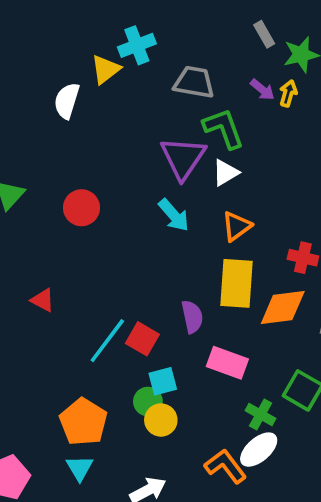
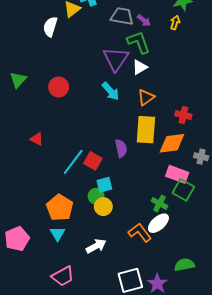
purple arrow: (262, 90) -> (144, 20), moved
pink rectangle: (227, 363) -> (177, 174), moved

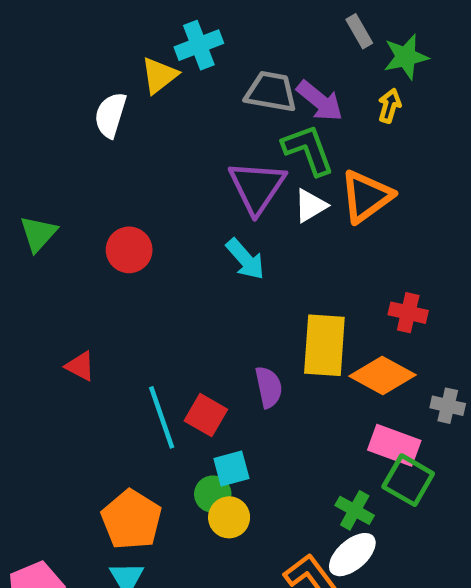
purple arrow: (144, 20) -> (320, 101), size x1.5
orange triangle: (146, 97) -> (366, 196), moved, size x1.4
orange diamond: (172, 143) -> (383, 375), turned 36
cyan line: (73, 162) -> (162, 417), turned -56

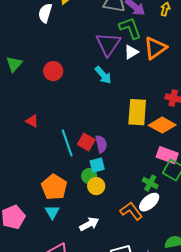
purple semicircle: (269, 387) -> (101, 144), moved

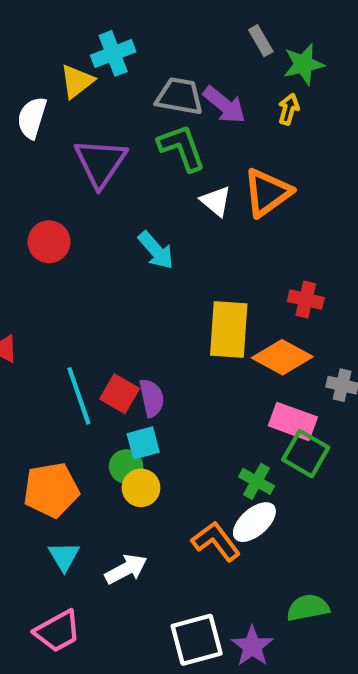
green L-shape: (130, 28) -> (182, 148), moved
purple triangle: (108, 44) -> (100, 163), moved
white triangle: (131, 52) -> (216, 201), turned -49
orange pentagon: (54, 187) -> (51, 490), turned 30
cyan triangle: (52, 212) -> (64, 556), moved

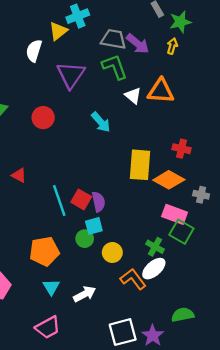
orange triangle: (267, 193) -> (161, 91), turned 40
yellow circle: (141, 488) -> (112, 252), moved

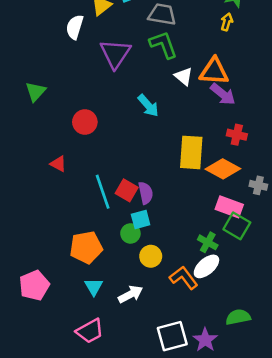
purple arrow: (138, 44) -> (223, 94), moved
red circle: (43, 118) -> (85, 122), moved
yellow circle: (112, 252) -> (151, 256), moved

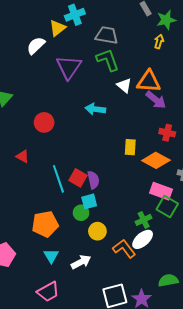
white semicircle: (75, 27) -> (36, 46), turned 30
cyan arrow: (148, 106) -> (95, 109), turned 138
yellow rectangle: (191, 152) -> (130, 147), size x0.6
green cross: (208, 242) -> (144, 220), turned 35

